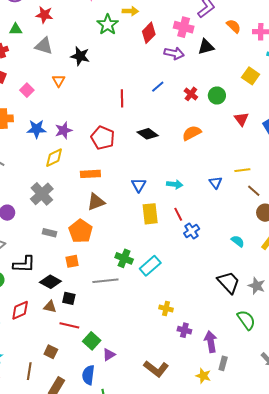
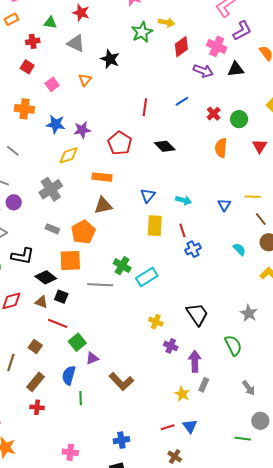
orange semicircle: (192, 133) -> (221, 148), moved, turned -66
cyan semicircle: (238, 241) -> (239, 249), moved
orange square: (72, 261) -> (70, 261), size x1.6
black trapezoid: (229, 282) -> (197, 314), moved
brown L-shape: (156, 369) -> (121, 382), moved

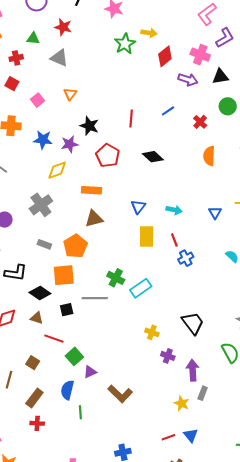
black star: (110, 59) -> (89, 126), moved
green circle: (239, 119) -> (228, 106), moved
black square: (61, 297) -> (67, 310), moved, turned -32

